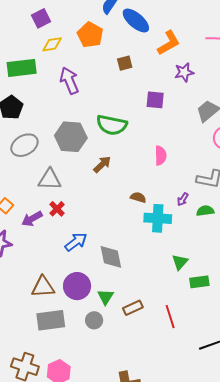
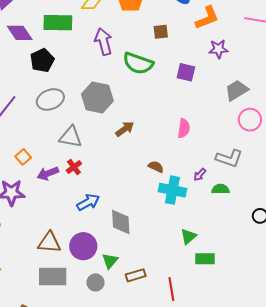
green semicircle: (112, 125) -> (138, 63), moved

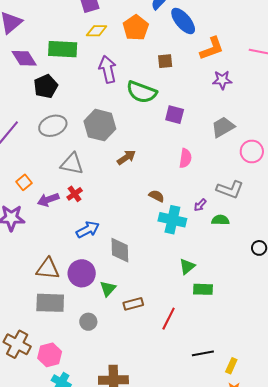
purple square: (186, 72) -> (175, 115), moved
gray trapezoid: (237, 90) -> (223, 127), moved
gray circle: (96, 282) -> (88, 322), moved
red line: (171, 289) -> (169, 319), turned 35

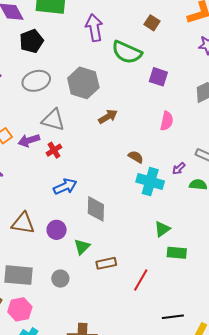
brown square: (165, 61) -> (152, 23), turned 35
purple arrow: (48, 200) -> (29, 140), moved
purple circle: (82, 273) -> (57, 230), size x0.7
gray rectangle: (50, 303) -> (18, 275), moved

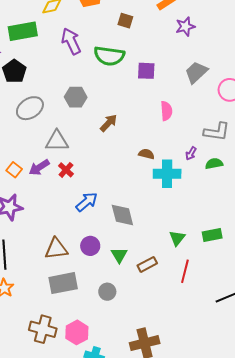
gray hexagon: (83, 83) -> (76, 97), size x0.7
green triangle: (162, 229) -> (177, 238), moved
gray rectangle: (18, 275) -> (63, 283), moved

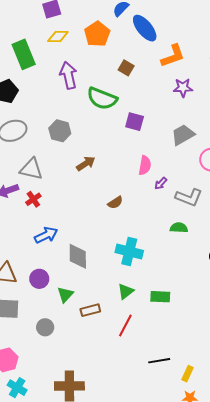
green rectangle: (23, 31) -> (24, 54), turned 64
purple arrow: (191, 153) -> (161, 183), moved
brown semicircle: (146, 154) -> (115, 203), turned 119
cyan cross: (167, 174) -> (129, 252), moved

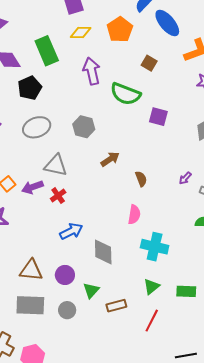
pink semicircle: (145, 165) -> (134, 215), moved
brown semicircle: (115, 203) -> (141, 179), moved, turned -77
gray circle: (45, 327) -> (67, 310), moved

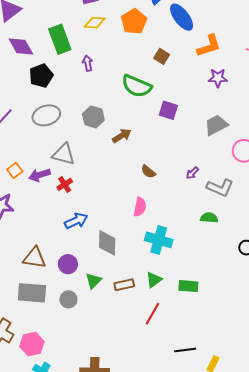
purple arrow: (92, 71) -> (88, 63), moved, size x0.6
brown arrow: (110, 159) -> (122, 136), moved
brown semicircle: (141, 179) -> (148, 172), turned 147
brown rectangle: (116, 306) -> (124, 285), moved

